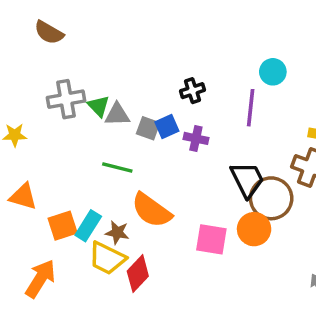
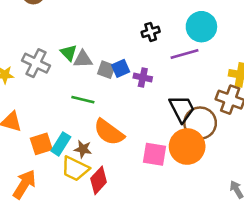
cyan circle: (273, 72) -> (201, 27), size x1.5
black cross: (192, 91) -> (151, 32), moved
gray cross: (66, 99) -> (36, 63), moved, turned 36
purple line: (251, 108) -> (184, 54), turned 68
orange circle: (254, 229) -> (187, 146), size x1.4

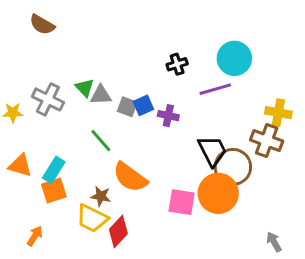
green line: (83, 100) -> (101, 141), turned 35
cyan rectangle: (61, 144) -> (54, 170), moved
orange arrow: (24, 184) -> (35, 236), size x0.6

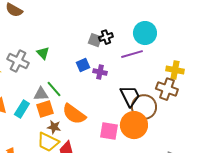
gray triangle: (101, 95) -> (41, 94), moved
gray square: (127, 107) -> (95, 40), moved
orange square: (54, 190) -> (45, 109), moved

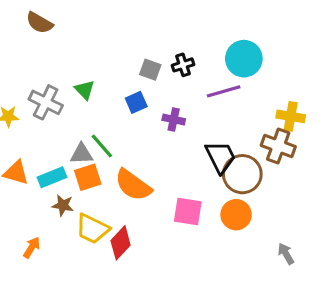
gray square: (95, 40) -> (150, 70), moved
blue square: (83, 65) -> (136, 102), moved
cyan rectangle: (22, 109) -> (52, 177), turned 36
orange circle: (134, 125) -> (236, 215), moved, size x0.7
brown star: (54, 127) -> (63, 205), moved

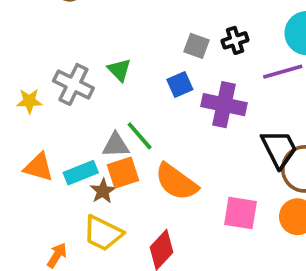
purple cross: (174, 120) -> (224, 105), size x1.6
brown star: (63, 205) -> (103, 191), moved, turned 30
yellow trapezoid: (93, 229) -> (103, 233), moved

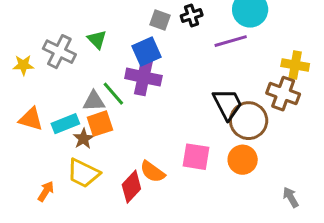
blue square: (180, 84) -> (146, 52), size x1.4
purple cross: (224, 105) -> (143, 77), moved
orange semicircle: (176, 182) -> (152, 172), moved, size x0.7

